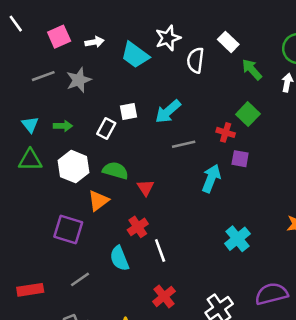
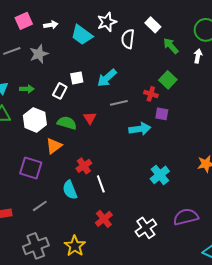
cyan arrow: (211, 178) -> (140, 129), turned 60
red triangle: (146, 188) -> (90, 118), moved

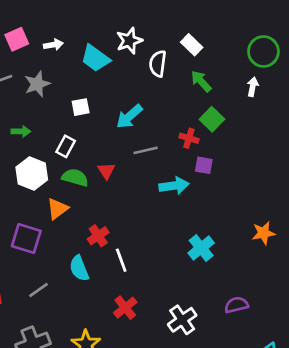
green arrow: (171, 46) -> (201, 81), moved
white square: (77, 78) -> (81, 107), moved
white rectangle: (60, 91) -> (66, 146), moved
purple semicircle: (186, 217) -> (236, 305), size x0.7

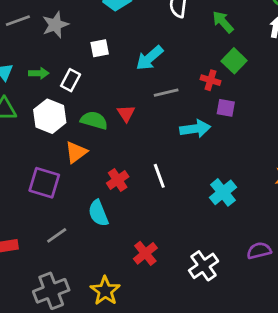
white rectangle: (66, 146) -> (71, 80), moved
white line: (121, 260) -> (159, 176), moved

